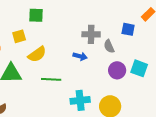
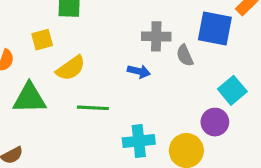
blue square: (128, 29) -> (215, 29), size x1.6
cyan square: (139, 68) -> (232, 90), turned 30
purple circle: (117, 70) -> (215, 122), moved

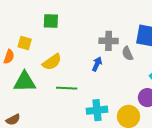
yellow square: (42, 40) -> (25, 43), moved, turned 32
blue arrow: (139, 71) -> (97, 64), turned -80

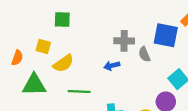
yellow square: (25, 43) -> (43, 46), moved
blue arrow: (97, 64) -> (112, 66), turned -128

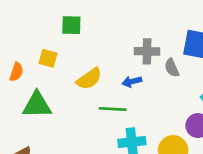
yellow semicircle: (63, 63) -> (89, 79), moved
green line: (79, 92) -> (113, 109), moved

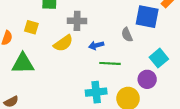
gray cross: (147, 51) -> (77, 21), moved
green line: (113, 109) -> (110, 63), moved

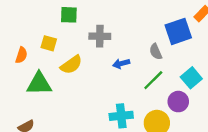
blue square: (147, 17) -> (178, 31), turned -30
yellow semicircle: (63, 43) -> (71, 65), moved
green line: (110, 63) -> (153, 80), moved, turned -48

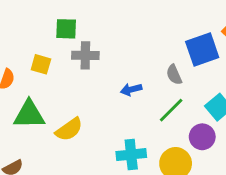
gray cross: (100, 36) -> (85, 55), moved
yellow semicircle: (71, 65) -> (69, 129), moved

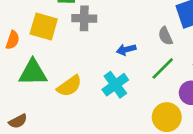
yellow square: (41, 64) -> (44, 27), size x1.5
cyan cross: (131, 155) -> (115, 85), moved, turned -30

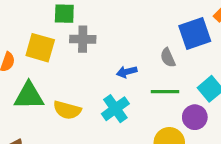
green line: (163, 68) -> (165, 92), turned 45
yellow semicircle: (69, 86) -> (67, 110), turned 50

